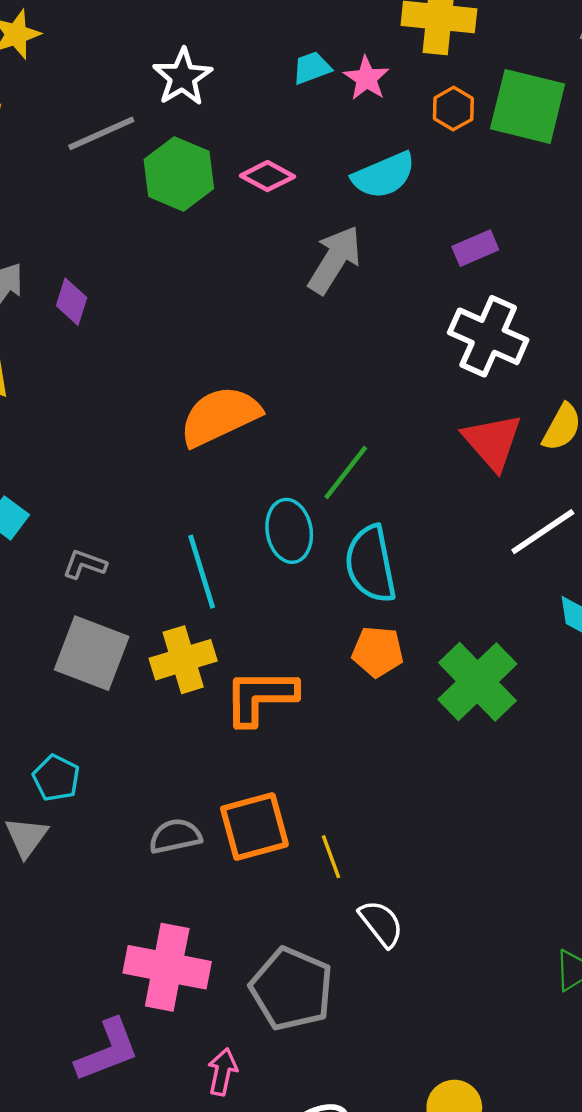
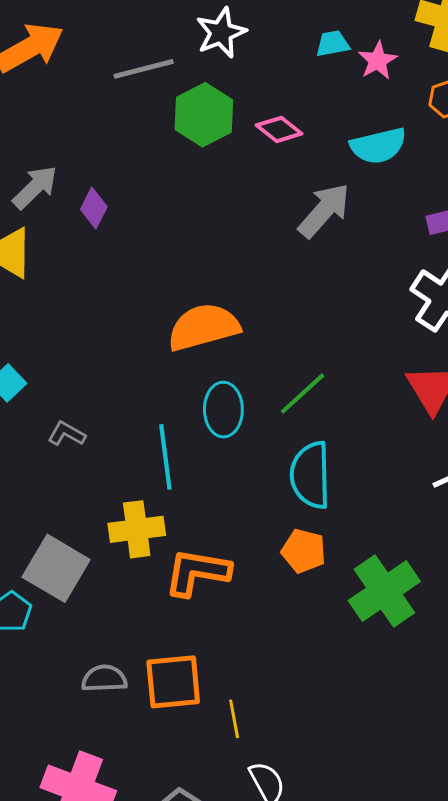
cyan ellipse: (289, 531) -> (223, 410), moved
gray square: (92, 653) -> (56, 568), moved

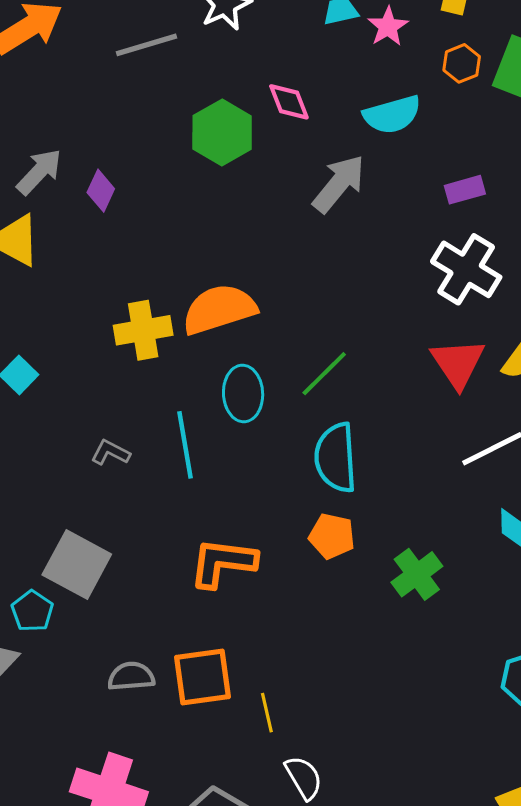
green hexagon: (204, 115) -> (222, 132), moved
pink diamond: (279, 129) -> (289, 102), turned 33
gray L-shape: (67, 434) -> (110, 453), moved
yellow cross: (137, 529) -> (143, 330), moved
green cross: (384, 591) -> (417, 574), size x0.7

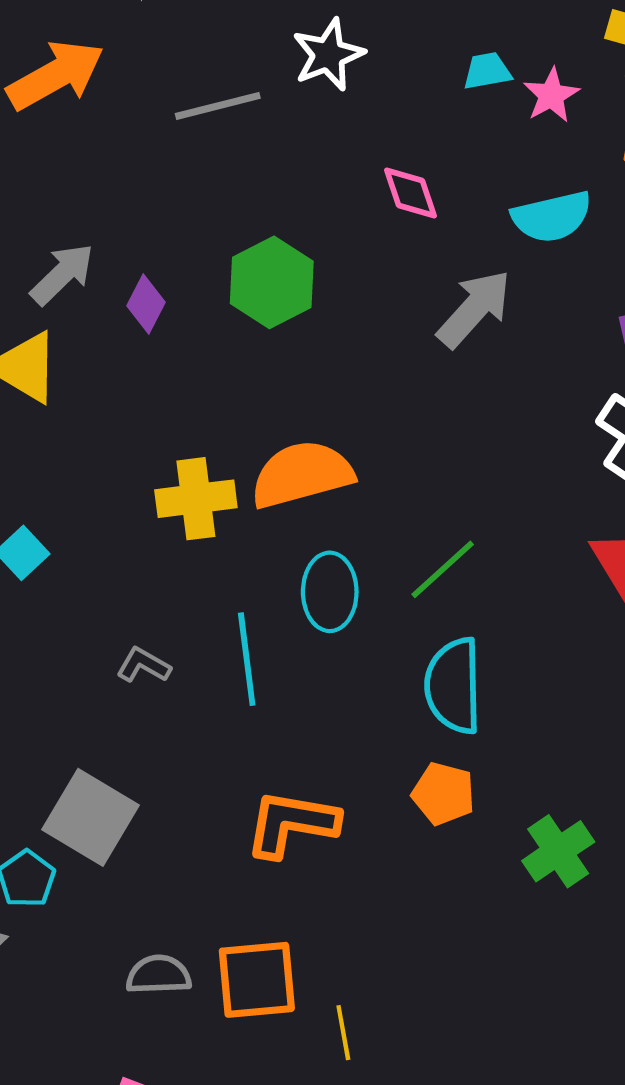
green hexagon: (222, 132) -> (272, 282), moved

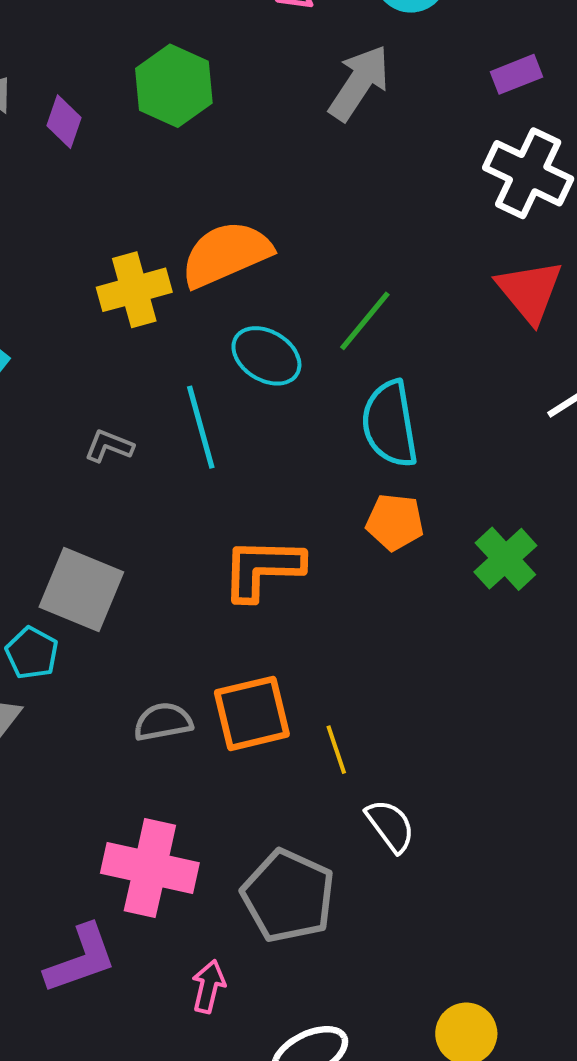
cyan ellipse: (330, 592) -> (266, 356), turned -50

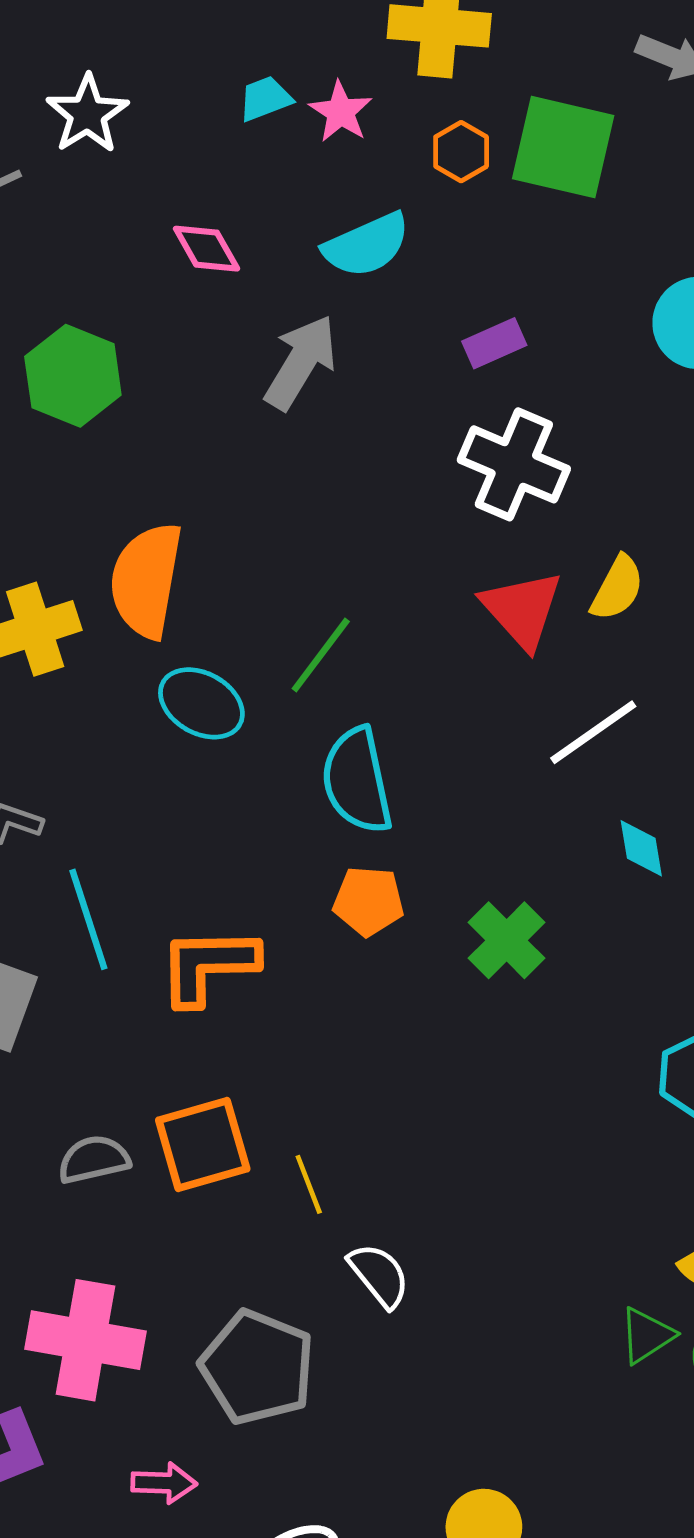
orange semicircle: (226, 254) -> (146, 580), turned -54
cyan line: (201, 427) -> (88, 919), moved
pink arrow: (208, 986) -> (164, 1483), turned 81

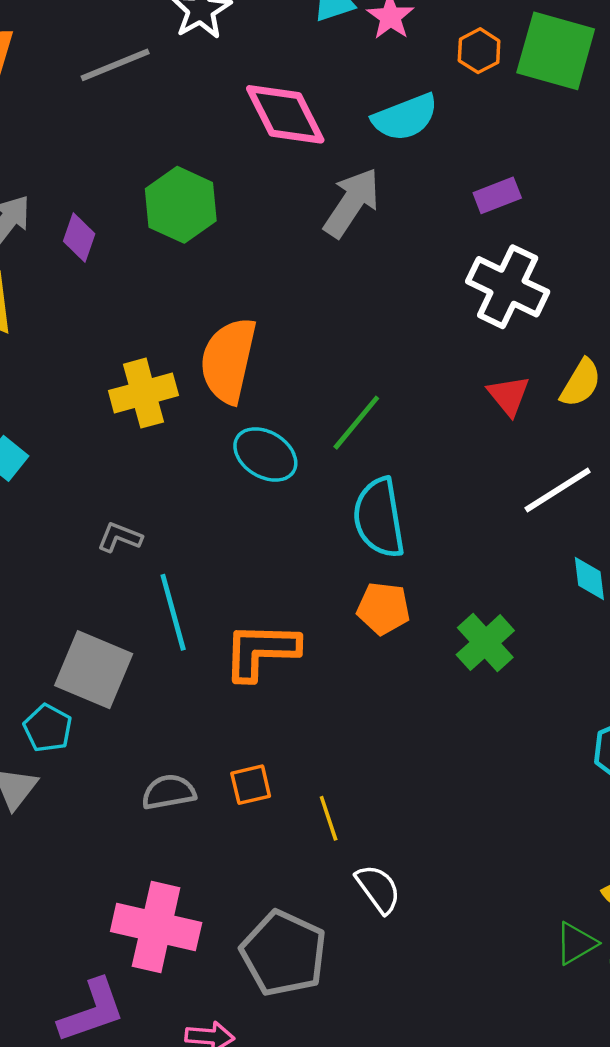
pink diamond: (207, 249) -> (285, 114), size x1.6
red triangle: (522, 609) -> (509, 396), size x0.7
orange square: (203, 1144) -> (251, 785), size x0.6

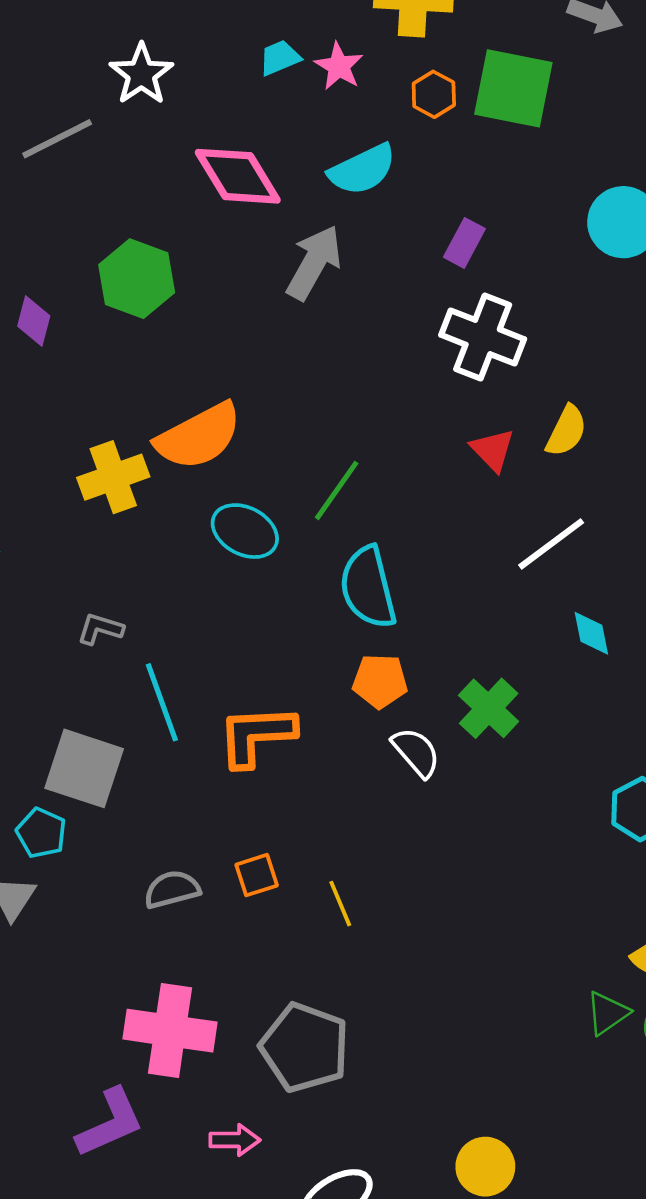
purple rectangle: (497, 195) -> (464, 243), turned -36
orange semicircle: (228, 360) -> (199, 436), turned -126
white semicircle: (378, 889) -> (416, 752), moved

